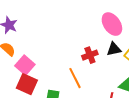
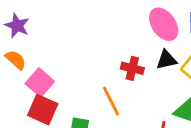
red cross: (90, 55) -> (132, 68), turned 35

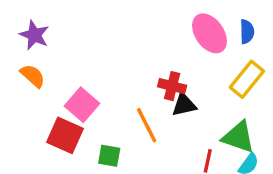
black triangle: (166, 60) -> (184, 105), moved
pink square: (40, 83) -> (82, 105), moved

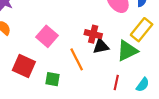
pink square: (82, 105) -> (47, 36), moved
green triangle: (238, 137) -> (127, 51), moved, turned -45

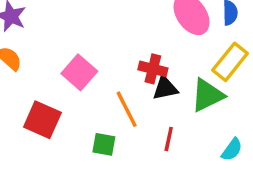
green square: (52, 79) -> (104, 144), moved
red line: (116, 82) -> (169, 139), moved

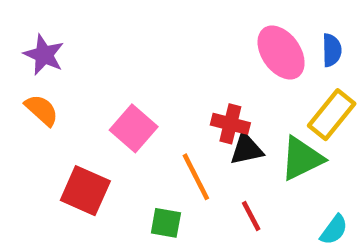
red line: (169, 139) -> (251, 216), turned -40

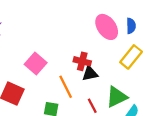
green triangle: (302, 158) -> (117, 97), moved

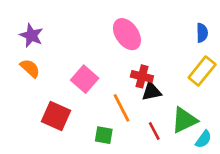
pink ellipse: (107, 27) -> (127, 34), moved

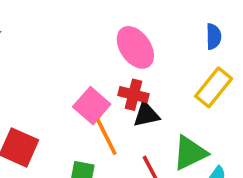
pink ellipse: (127, 34) -> (135, 47), moved
pink square: (85, 79) -> (92, 106), moved

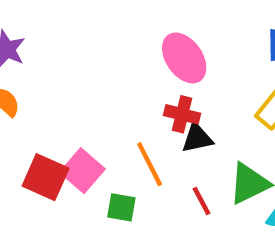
pink square: (92, 106) -> (82, 171), moved

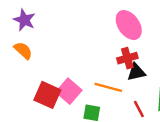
red cross: (182, 114) -> (127, 58), turned -30
orange line: (150, 164) -> (108, 87), turned -48

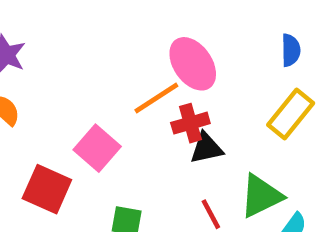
orange line: (108, 87) -> (156, 98), moved, turned -48
pink square: (69, 91) -> (97, 148), moved

